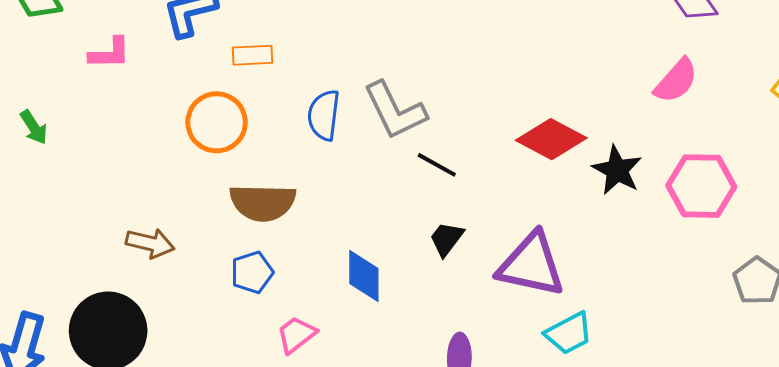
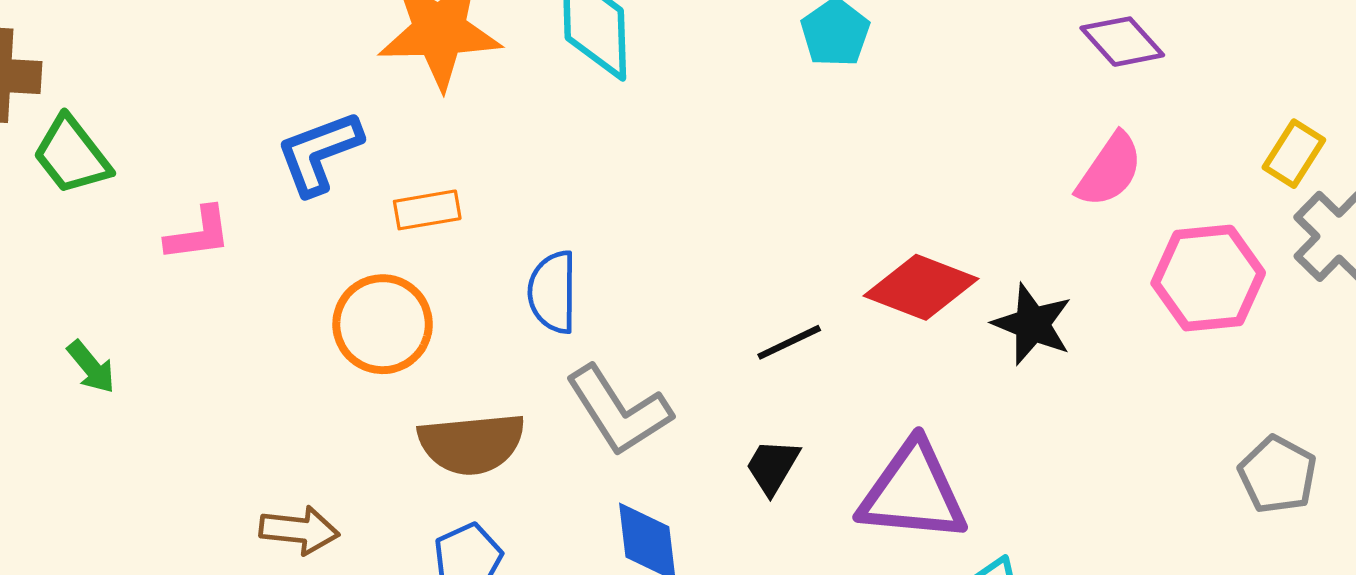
gray L-shape: (395, 111) -> (619, 411), moved
black line: (437, 165) -> (789, 342), moved, turned -48
pink hexagon: (701, 186) -> (1208, 278), moved

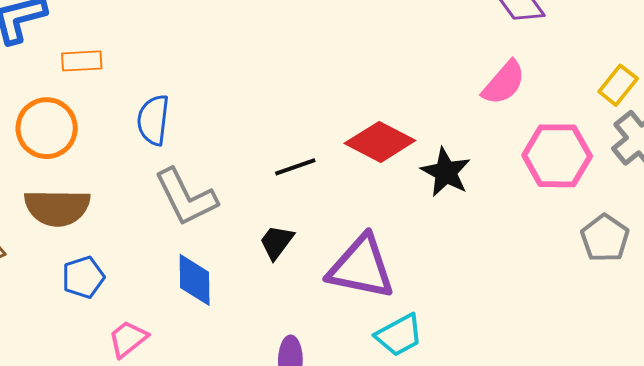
brown semicircle: (472, 444) -> (57, 208), moved
gray pentagon: (1278, 475) -> (605, 238), moved

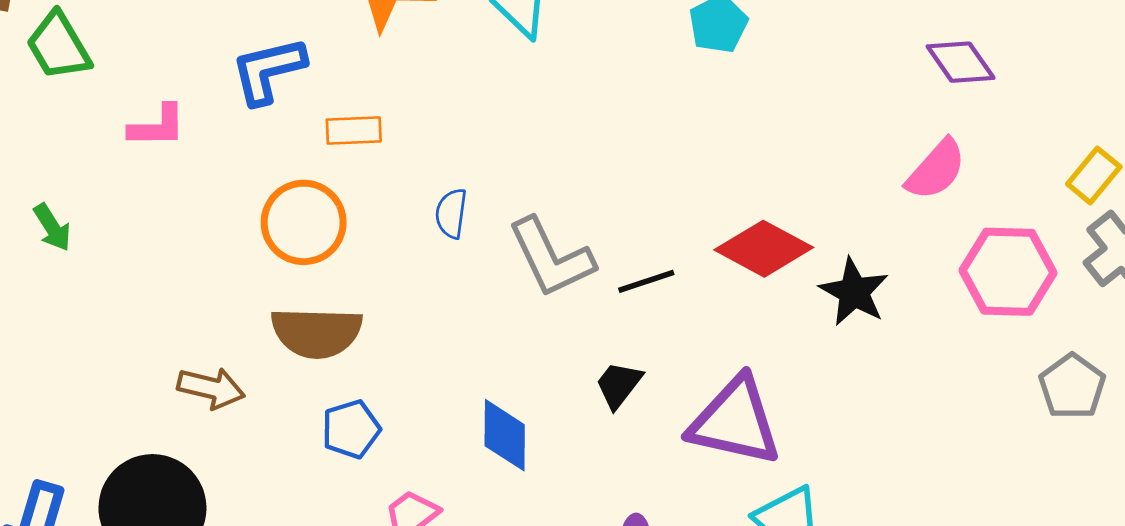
blue semicircle: (153, 120) -> (451, 213), size x0.7
gray L-shape: (186, 197) -> (551, 258), moved

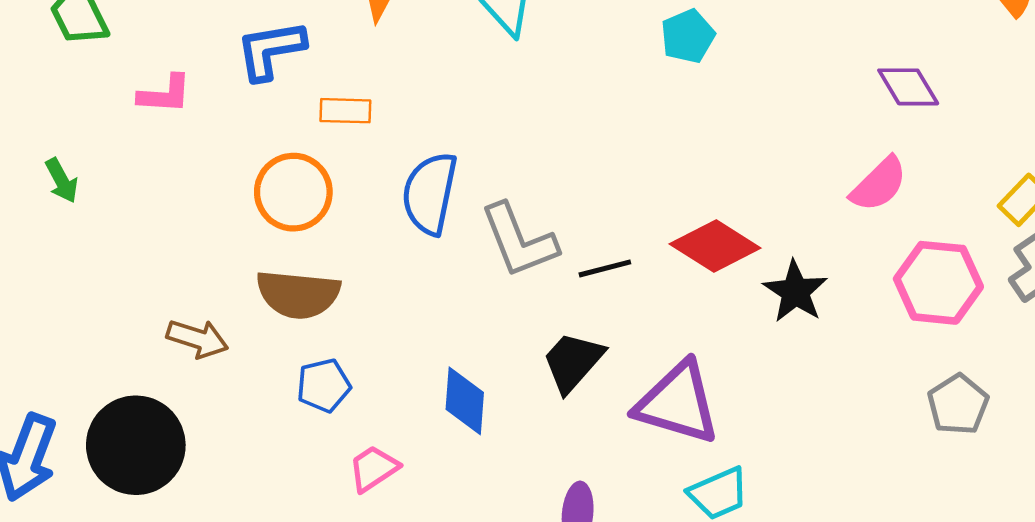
blue semicircle: (451, 213) -> (430, 193), size x1.8
black trapezoid: (619, 385) -> (573, 362), size x1.4
gray pentagon: (1072, 387) -> (958, 404), moved

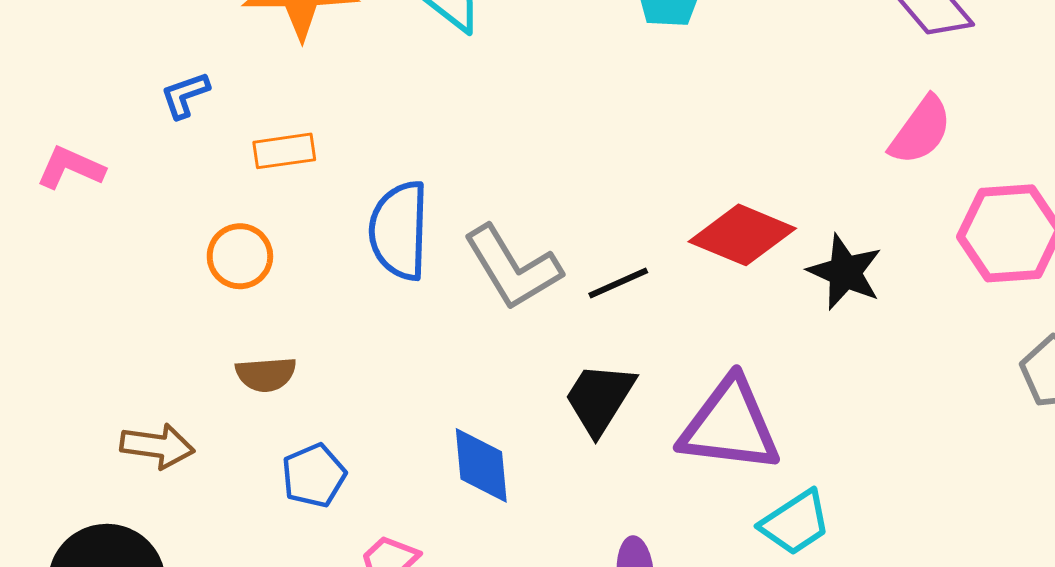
blue L-shape: (271, 50) -> (185, 95), size x0.6
pink L-shape: (165, 94) -> (71, 168), turned -150
orange circle: (293, 192) -> (240, 256), size x0.7
brown semicircle: (298, 294) -> (266, 374), size x0.6

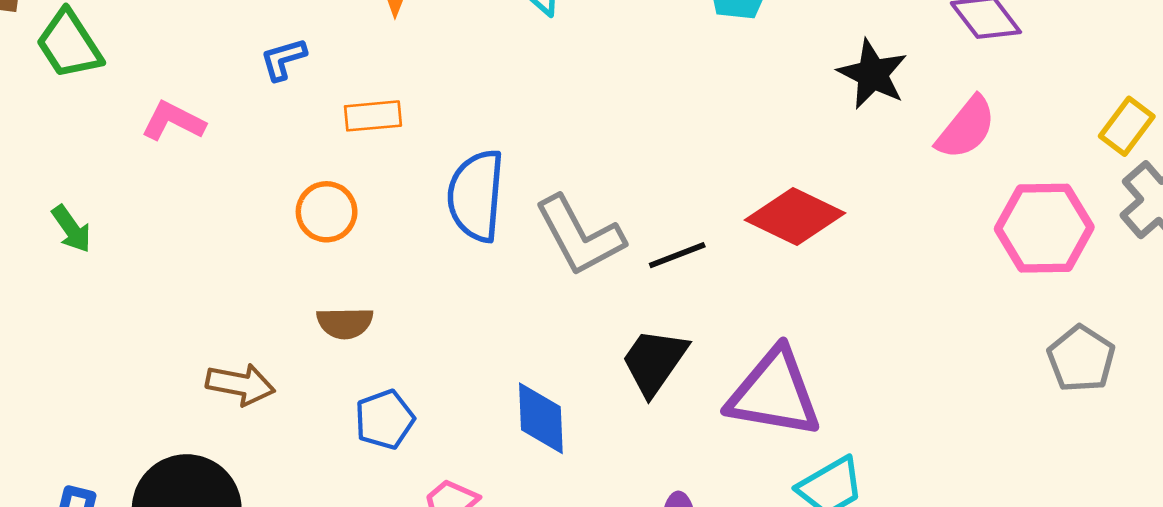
black star: (845, 272) -> (873, 74), moved

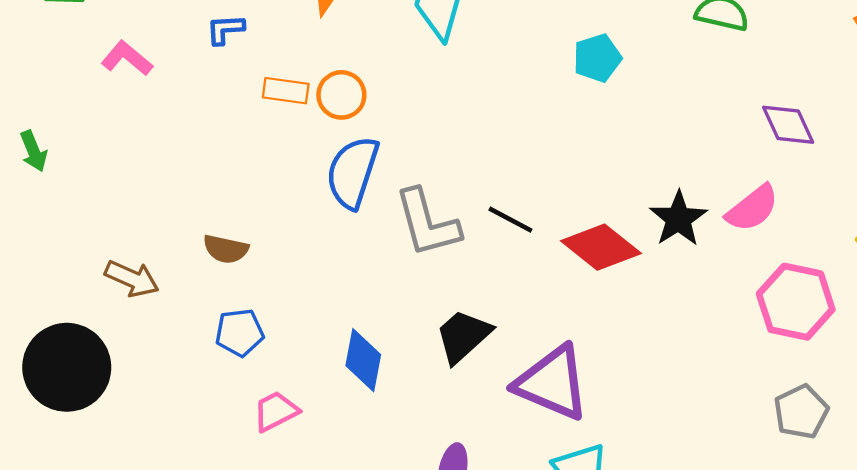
black star: (873, 74) -> (678, 219), moved
orange circle: (327, 212) -> (341, 95), moved
green arrow: (71, 229) -> (34, 151), moved
black line: (677, 255) -> (510, 220), moved, turned 36

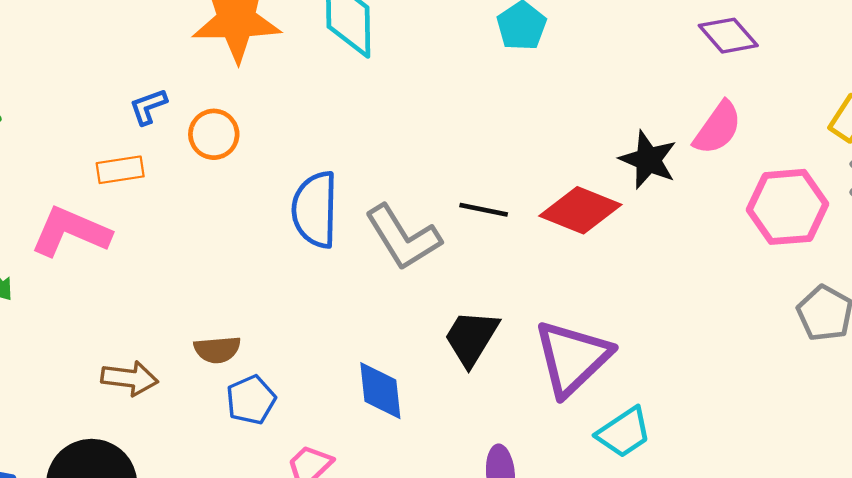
pink L-shape: (127, 58) -> (71, 232), moved, size x1.5
orange rectangle: (286, 91) -> (120, 170), moved
orange circle: (341, 95) -> (214, 134), moved
brown semicircle: (226, 249) -> (217, 350), moved
purple triangle: (552, 383) -> (572, 358), turned -50

